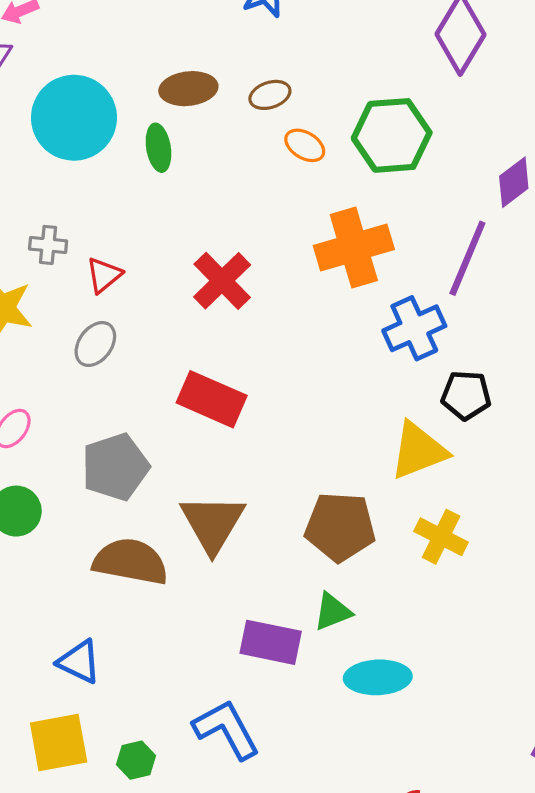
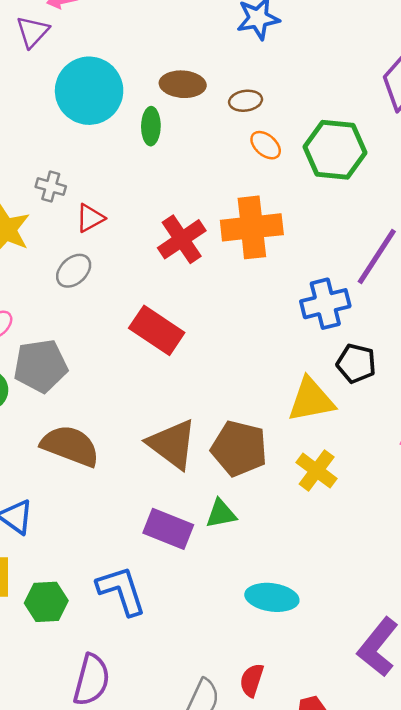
orange cross: (354, 248) -> (252, 227), moved
gray pentagon: (115, 467) -> (40, 366), moved
brown triangle: (213, 523) -> (172, 444), moved, turned -34
cyan ellipse: (378, 677) -> (272, 597), moved
green hexagon: (136, 760) -> (46, 602), size x1.4

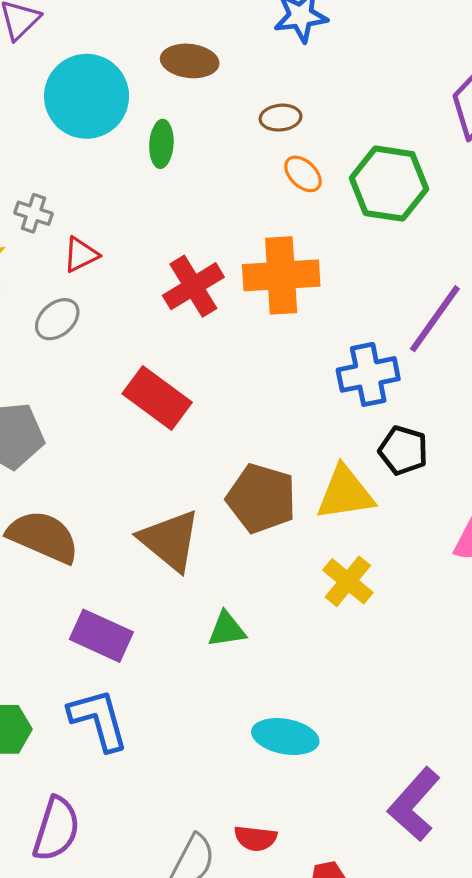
brown ellipse: (183, 84) -> (190, 61), moved
brown pentagon: (239, 448) -> (261, 498), moved
purple rectangle: (168, 529) -> (101, 636), moved
red semicircle: (252, 680) -> (256, 838), turned -104

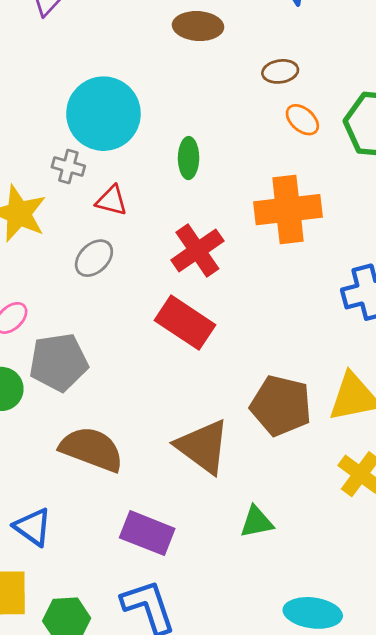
cyan circle: (87, 96) -> (103, 114), moved
green ellipse: (161, 144) -> (189, 158), moved
red triangle: (81, 255) -> (112, 201), turned 44
red cross: (193, 286) -> (197, 250), moved

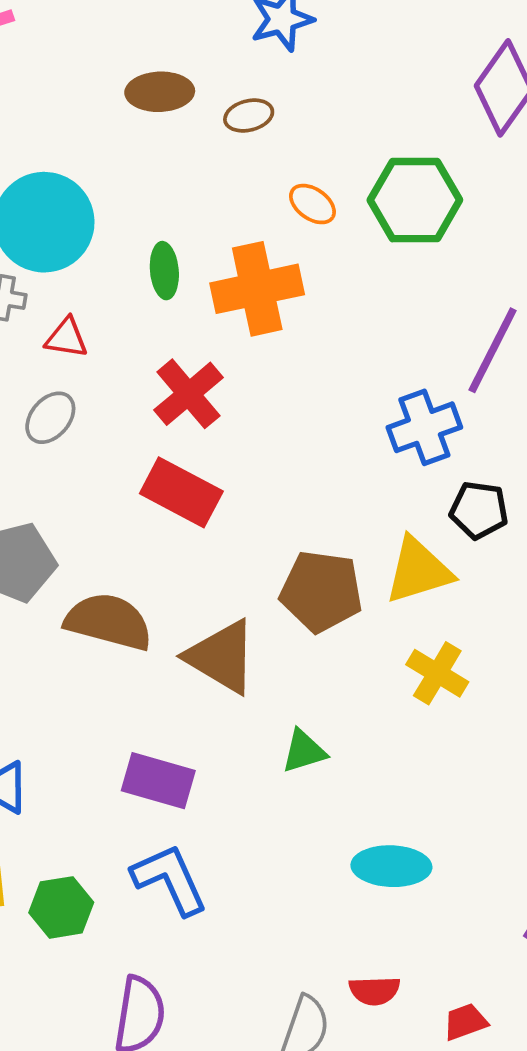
brown ellipse: (280, 71) -> (249, 116), moved
orange cross: (288, 210) -> (257, 289), moved
brown semicircle: (92, 449) -> (109, 622), moved

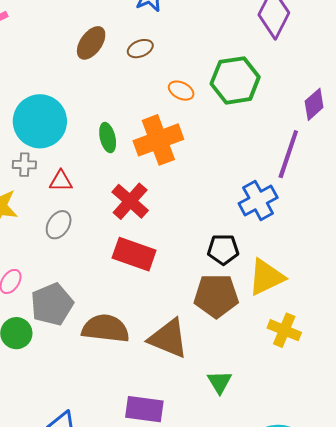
brown ellipse: (160, 92) -> (91, 43), turned -44
black pentagon: (479, 510) -> (223, 249), moved
green triangle: (304, 751) -> (219, 382), turned -36

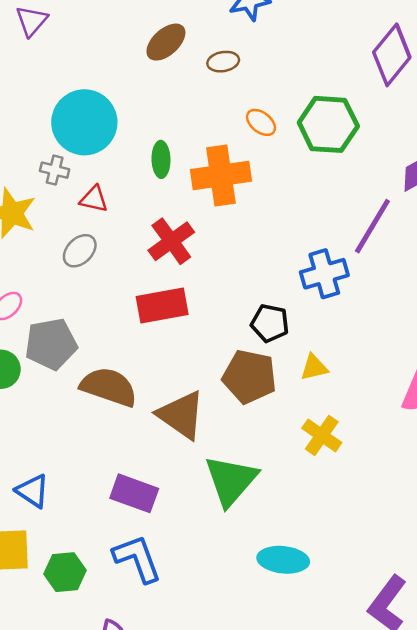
red rectangle: (134, 254) -> (162, 305), turned -42
yellow triangle: (266, 277) -> (314, 367), size x0.6
green triangle: (219, 382) -> (231, 481), size x1.8

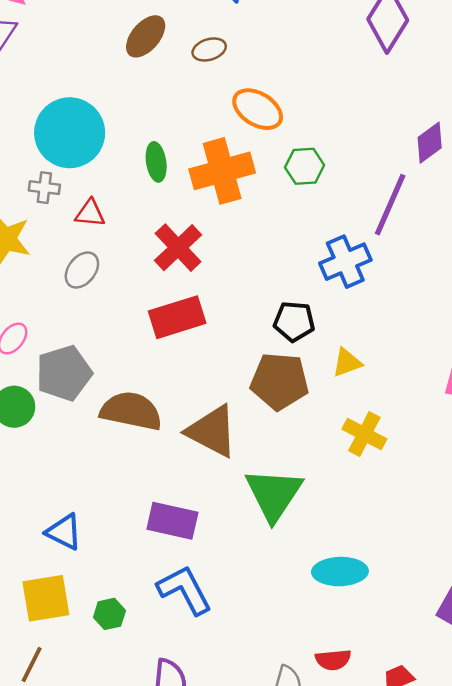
orange ellipse: (261, 122) -> (258, 109), size x1.5
green hexagon: (328, 124) -> (305, 166), moved, size x0.6
green hexagon: (65, 572) -> (109, 614), size x0.7

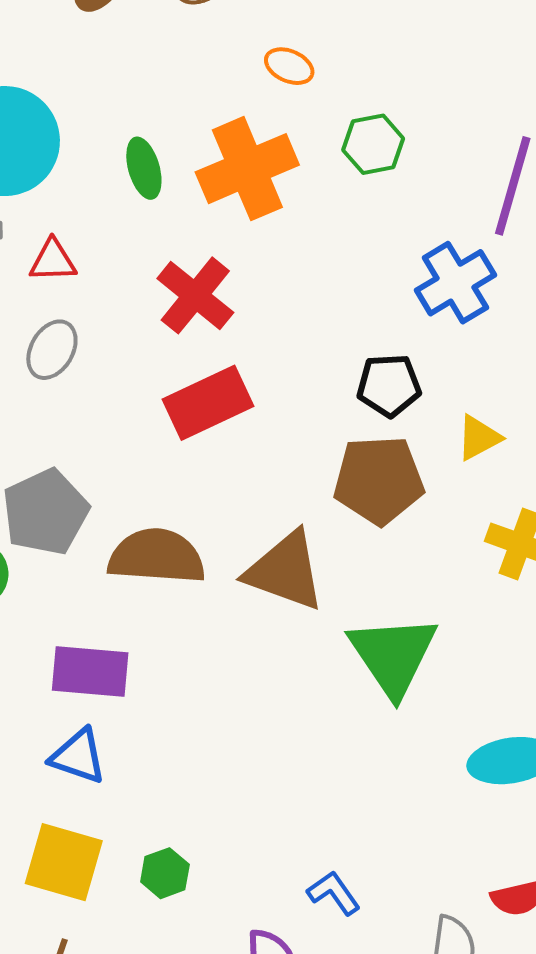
orange ellipse: (258, 109) -> (289, 66), size x0.6
purple rectangle: (172, 521) -> (90, 672), moved
blue L-shape: (185, 590) -> (334, 893), moved, size x0.6
yellow square: (46, 598) -> (64, 862), turned 33

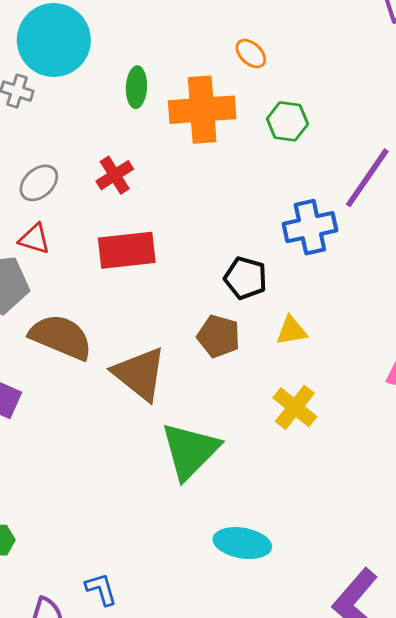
red triangle: (53, 261) -> (34, 239), moved
red cross: (195, 295) -> (115, 175), moved, size x0.7
brown pentagon: (379, 480) -> (219, 336), size x0.7

